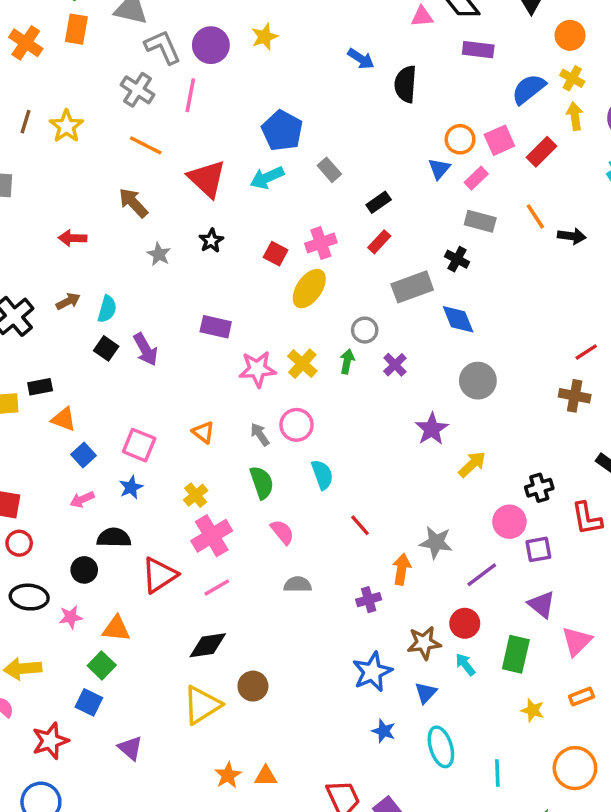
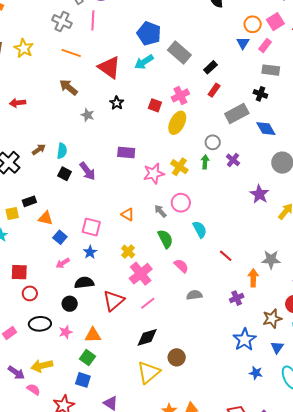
gray rectangle: (329, 170) -> (179, 52), size x1.6
red arrow: (73, 238) -> (17, 103), moved

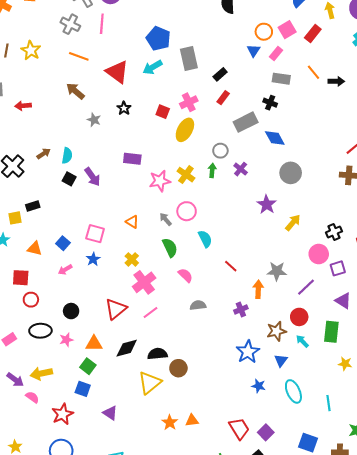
gray rectangle: (179, 52) -> (189, 59), turned 35
orange triangle: (46, 218) -> (35, 249), moved
black semicircle: (84, 283) -> (157, 354), moved
black diamond: (147, 337) -> (127, 348), moved

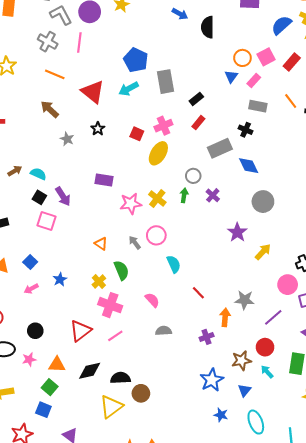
cyan semicircle: (67, 156) -> (38, 174), turned -77
pink square: (95, 234) -> (47, 221), moved
green semicircle: (170, 248) -> (121, 270), moved
pink cross: (144, 282) -> (110, 305), turned -35

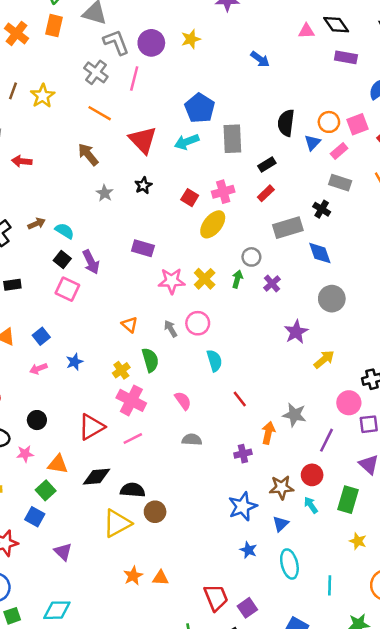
black semicircle: (208, 27) -> (286, 123), moved
purple line: (273, 317) -> (326, 440), turned -30

